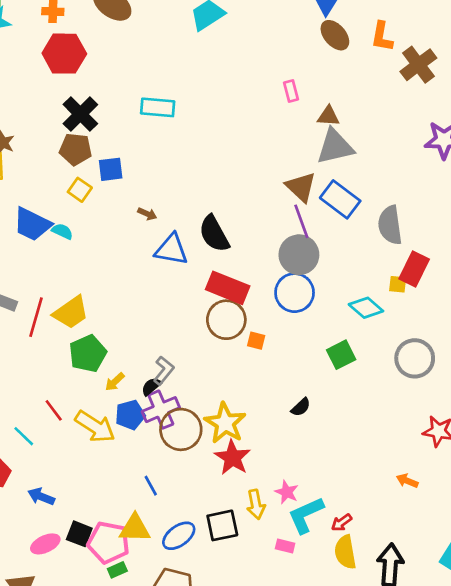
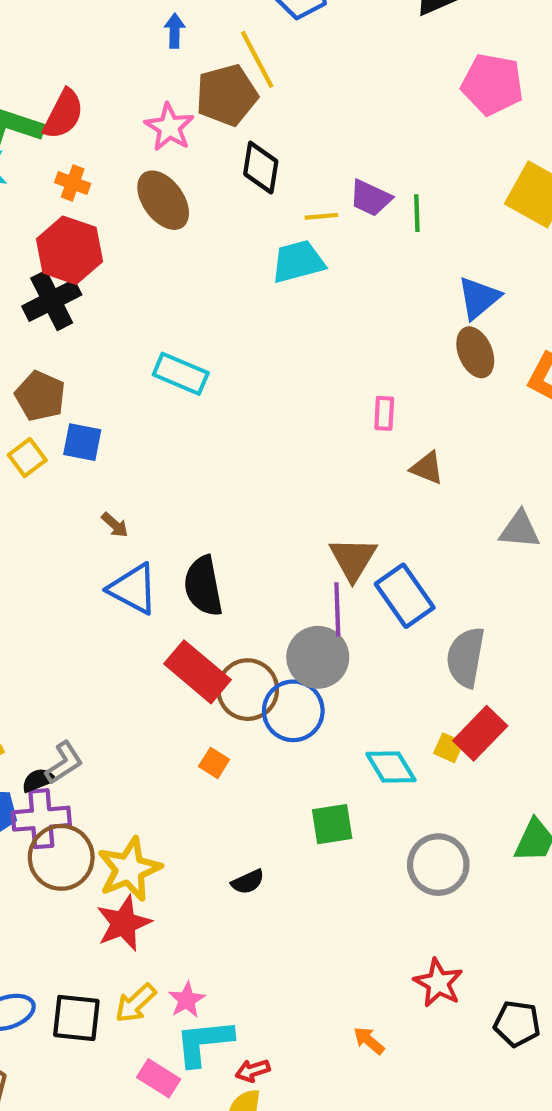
black cross: (80, 114) -> (52, 300), moved
gray triangle: (335, 147) -> (520, 530), moved, size x0.7
brown circle: (226, 320) -> (248, 690), moved
yellow arrow: (256, 504) -> (135, 1003), turned 40
pink rectangle: (285, 546) -> (159, 1078), size x1.4

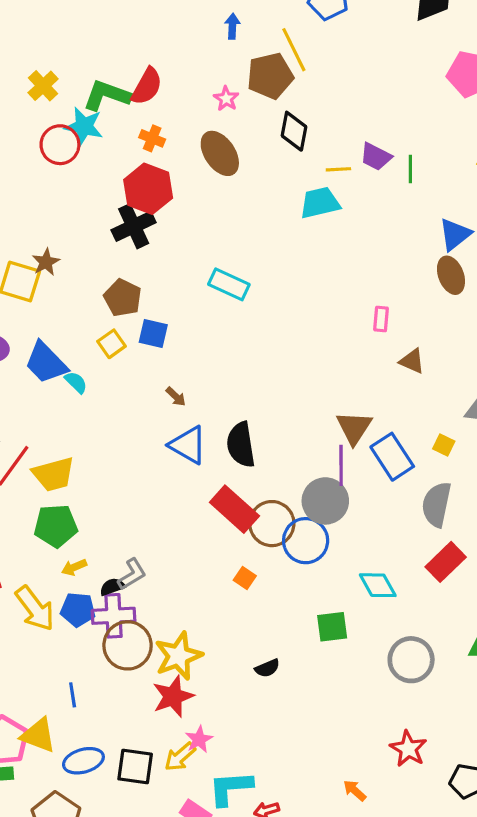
pink star: (169, 127) -> (226, 99), size x0.7
yellow square: (449, 748) -> (444, 445), moved
pink star: (187, 1000) -> (199, 739), moved

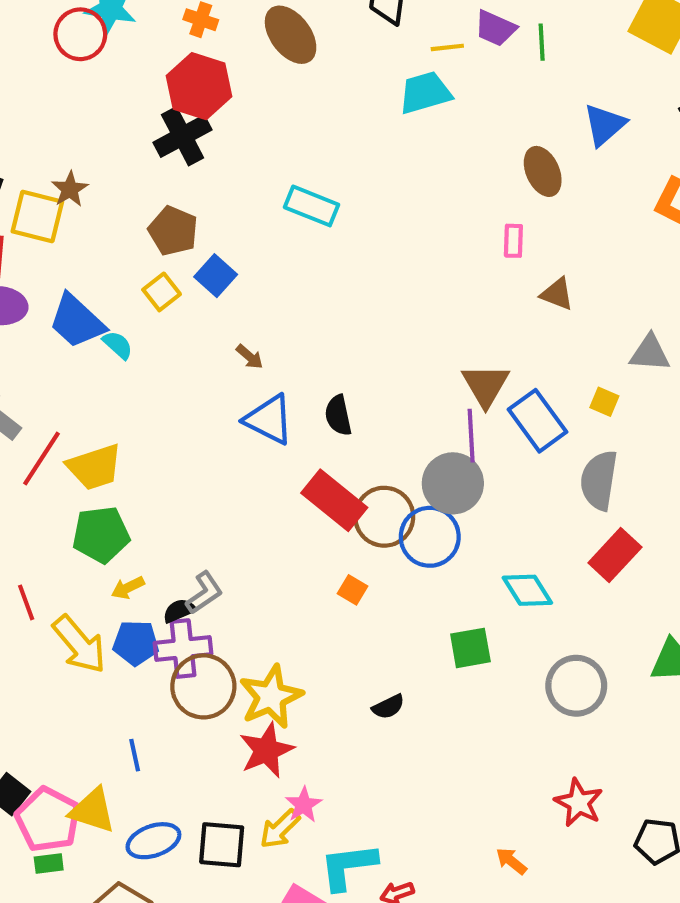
brown ellipse: (451, 275) -> (543, 171), moved
blue square: (153, 334) -> (216, 276), turned 32
black semicircle: (241, 445) -> (338, 415), size x0.7

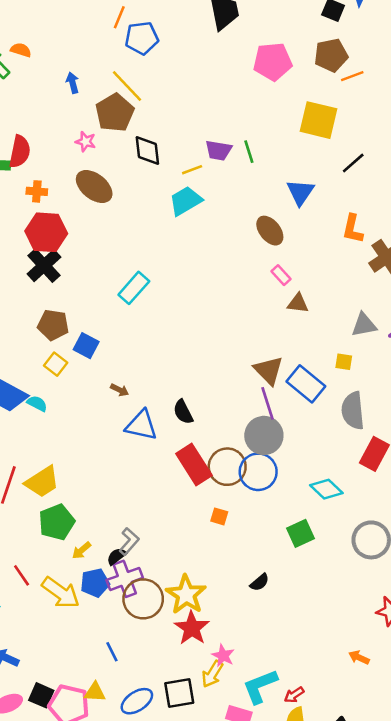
cyan rectangle: (311, 206) -> (134, 288), turned -56
pink rectangle: (513, 241) -> (281, 275), moved, turned -30
red rectangle: (334, 500) -> (194, 464), turned 33
yellow triangle: (93, 810) -> (95, 692), size x0.7

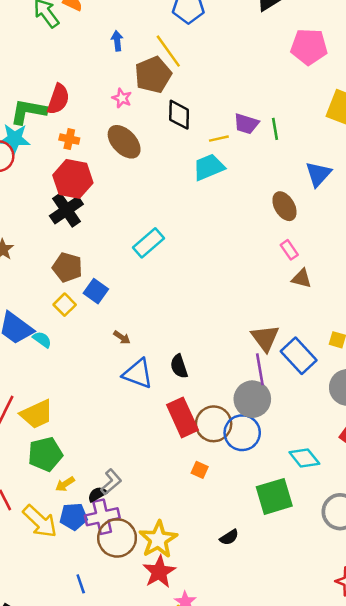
green square: (301, 533) -> (274, 496), size x1.4

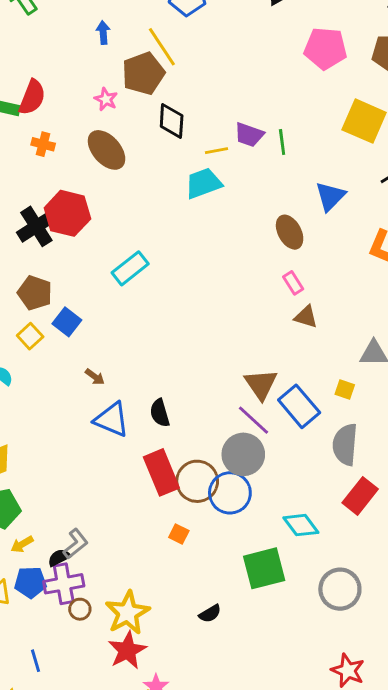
red hexagon: (73, 179) -> (67, 213), moved
purple line: (260, 369) -> (254, 420), turned -40
brown circle: (117, 538) -> (80, 609), size x0.5

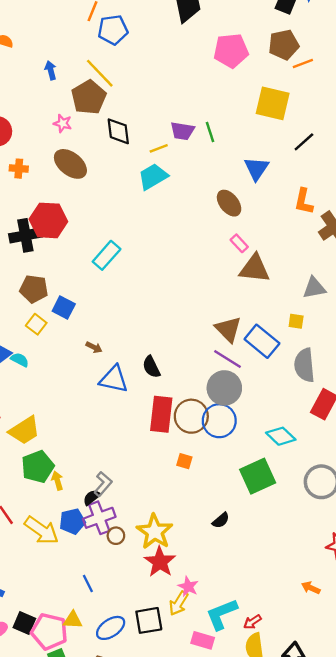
black cross: (36, 226) -> (25, 235), turned 32
brown triangle: (306, 317) -> (255, 269), size x1.6
red rectangle: (161, 472) -> (161, 414), turned 39
yellow arrow: (22, 544) -> (57, 481), moved, turned 114

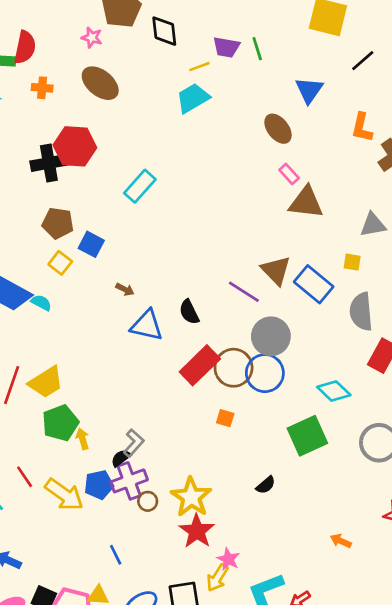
black diamond: (118, 131) -> (164, 31), moved
purple line: (228, 359) -> (244, 292), moved
red rectangle: (161, 414) -> (200, 365), turned 39
orange arrow: (311, 588) -> (341, 541), moved

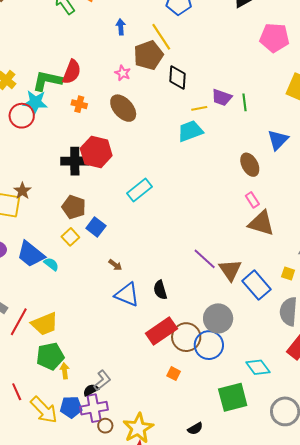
purple line: (244, 292) -> (205, 259), moved

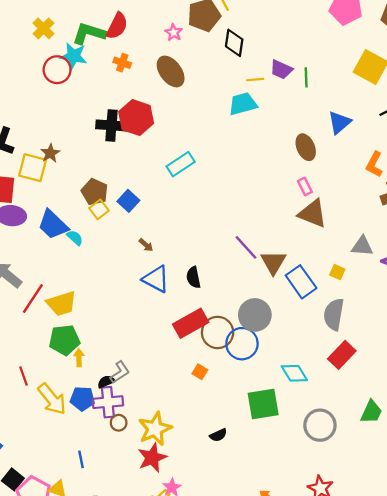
brown pentagon: (74, 207) -> (95, 192), moved

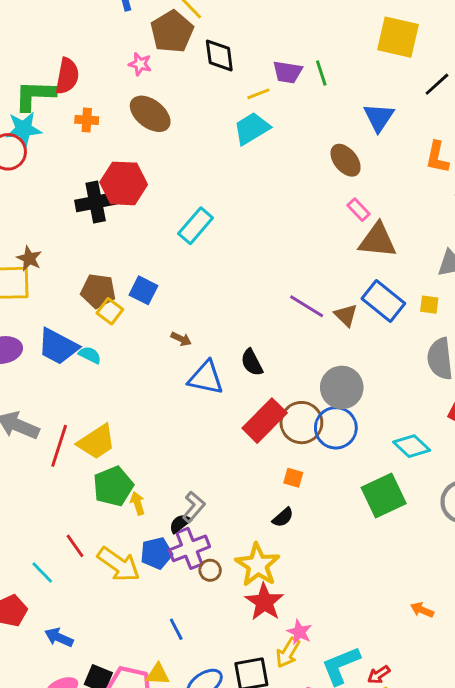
brown triangle: (273, 262) -> (346, 315), size x0.7
blue rectangle: (301, 282) -> (383, 301), moved
black semicircle: (218, 435) -> (283, 517), moved

